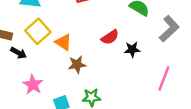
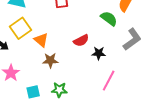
pink line: (164, 79) -> (109, 81), moved

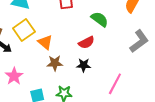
green semicircle: (109, 19) -> (100, 19), moved
black star: (99, 53) -> (84, 65), moved

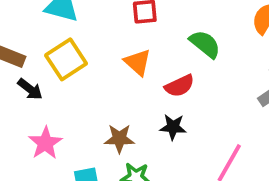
orange triangle: (45, 42) -> (138, 62), moved
brown star: (55, 63) -> (119, 139), moved

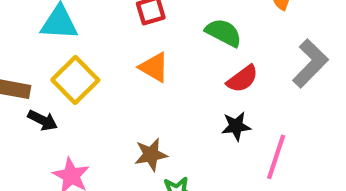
red semicircle: (180, 86) -> (242, 79), moved
black star: (173, 127) -> (236, 126), moved

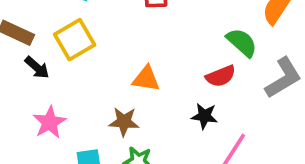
green semicircle: (224, 33) -> (242, 42), moved
orange triangle: (154, 67) -> (146, 79), moved, turned -36

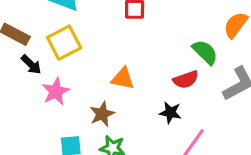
pink star: (50, 122) -> (56, 91), moved
brown star: (124, 122) -> (102, 114), turned -30

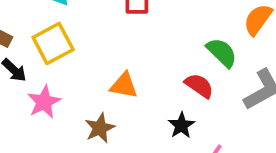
red semicircle: (186, 80) -> (199, 86), turned -125
black star: (170, 113) -> (181, 125), turned 30

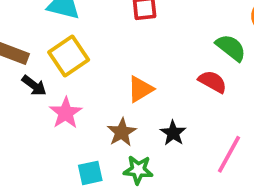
orange triangle: (124, 85) -> (140, 89), turned -36
black star: (181, 125) -> (173, 133), moved

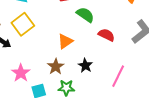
green semicircle: (231, 48) -> (85, 15), moved
pink star: (66, 113) -> (21, 73), moved

